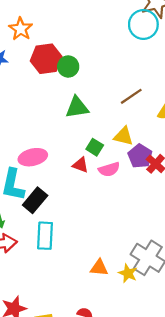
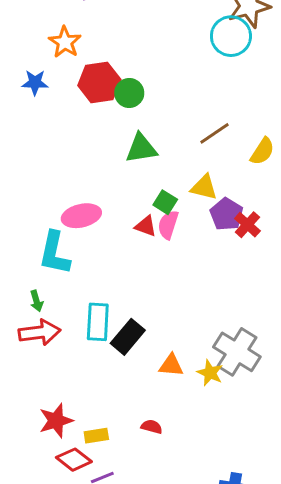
pink semicircle: (109, 169) -> (168, 225), moved, turned 125
black rectangle: (35, 200) -> (128, 337), moved

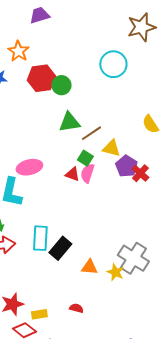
cyan circle: (231, 36) -> (113, 64), moved
brown line: (215, 133) -> (91, 133), moved
yellow semicircle: (262, 151) -> (150, 124), turned 114

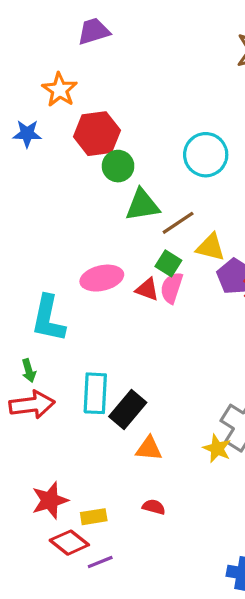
cyan circle: (113, 64) -> (206, 155), moved
green circle: (61, 85) -> (118, 166), moved
pink ellipse: (29, 167) -> (102, 278), moved
orange triangle: (89, 267) -> (149, 448), moved

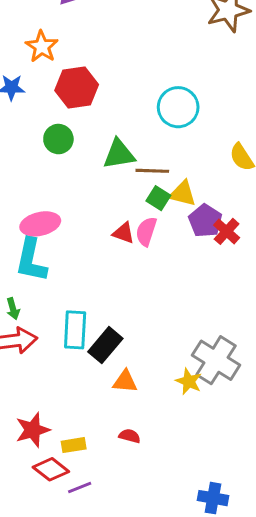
green circle: (118, 166) -> (58, 139), moved
brown line: (178, 223) -> (152, 171), turned 36
green square: (168, 263) -> (158, 198), moved
pink ellipse: (102, 278) -> (40, 224), moved

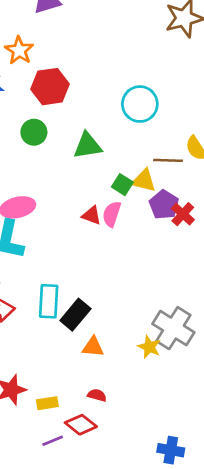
brown line: (152, 171) -> (168, 160), moved
red diamond: (51, 469) -> (81, 425), moved

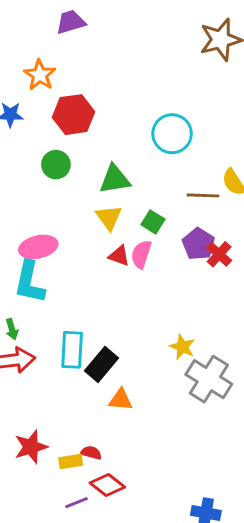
yellow triangle: (144, 181) -> (109, 217), moved, turned 40
yellow star: (149, 347) -> (182, 347), moved
red semicircle: (97, 395) -> (91, 453), moved

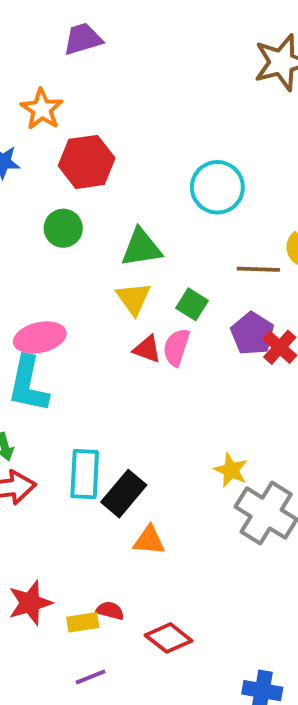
red diamond: (107, 485) -> (169, 638), moved

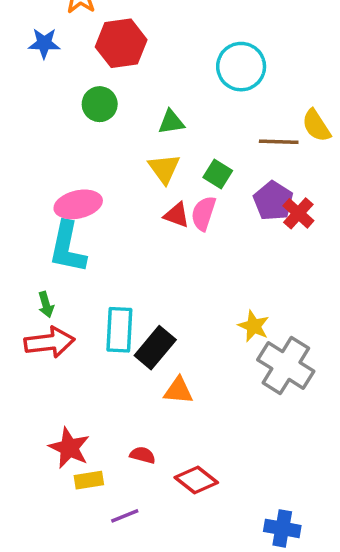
green triangle: (141, 248) -> (171, 122), size x0.7
red star: (30, 603) -> (69, 448), turned -30
yellow rectangle: (83, 622) -> (89, 480), moved

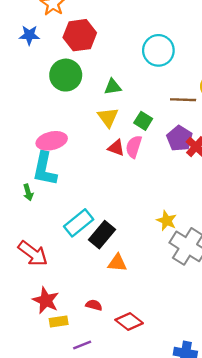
green circle: (100, 104) -> (66, 75), size x1.4
green arrow: (46, 305) -> (28, 192), moved
cyan rectangle: (119, 330) -> (79, 223), turned 48
red arrow: (50, 342) -> (33, 253), moved, turned 44

